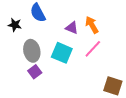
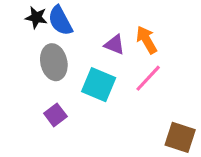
black star: (15, 25) -> (36, 17), moved
gray ellipse: (32, 51) -> (54, 62), moved

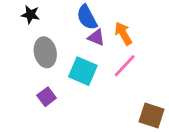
blue semicircle: (60, 21) -> (87, 17), moved

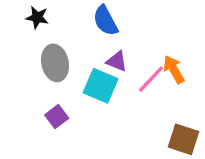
orange arrow: (123, 33) -> (174, 69), moved
purple triangle: (96, 37) -> (117, 61), moved

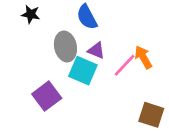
gray ellipse: (55, 63) -> (65, 46), moved
purple square: (57, 117) -> (47, 96), size x1.5

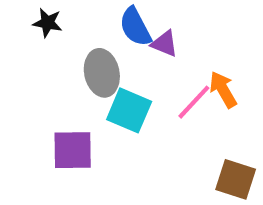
purple triangle: (96, 51) -> (165, 44), moved
purple square: (47, 96) -> (73, 150), turned 36

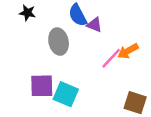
orange arrow: (223, 90) -> (128, 51), turned -90
cyan square: (129, 110) -> (66, 94), moved

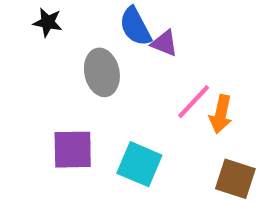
orange arrow: (128, 51) -> (221, 114), moved, turned -48
cyan square: (66, 94) -> (139, 164), moved

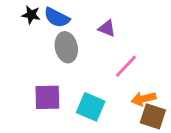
blue semicircle: (135, 27) -> (57, 17), moved, turned -35
orange arrow: (221, 114) -> (143, 99), moved, turned 65

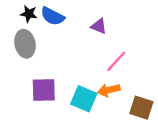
gray ellipse: (66, 47) -> (25, 44), moved
orange arrow: (143, 99) -> (109, 90), moved

